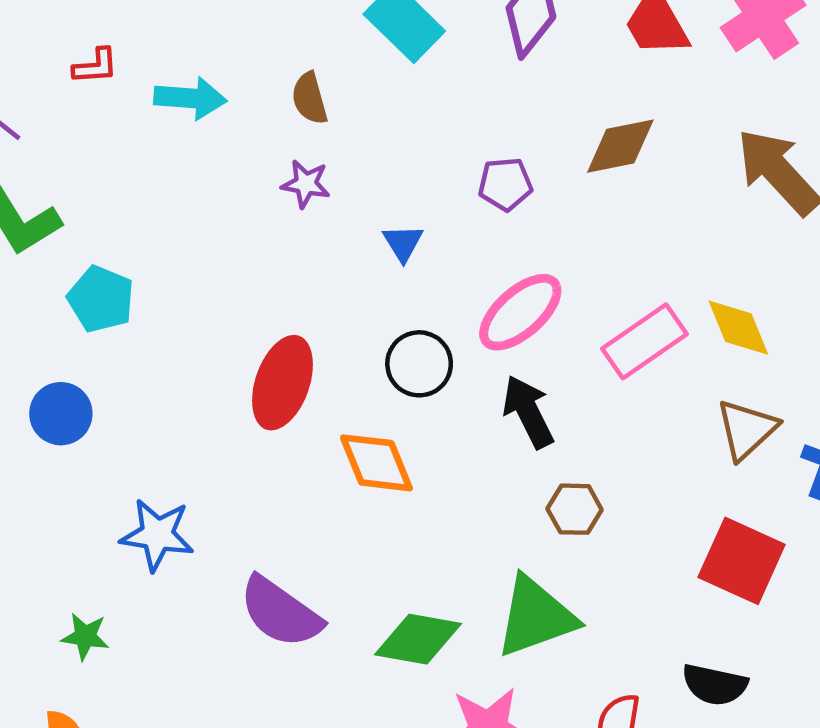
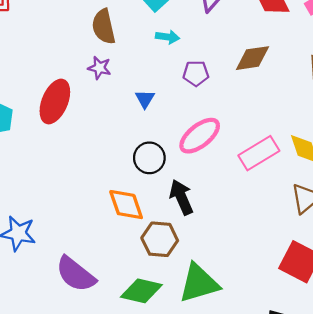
cyan arrow: (190, 98) -> (167, 37), moved, size x0.7
brown semicircle: (310, 98) -> (104, 27), size x1.4
red ellipse: (282, 383) -> (55, 101), moved
black arrow: (528, 412) -> (181, 197), moved
brown hexagon: (575, 509) -> (160, 239), moved, size x1.4

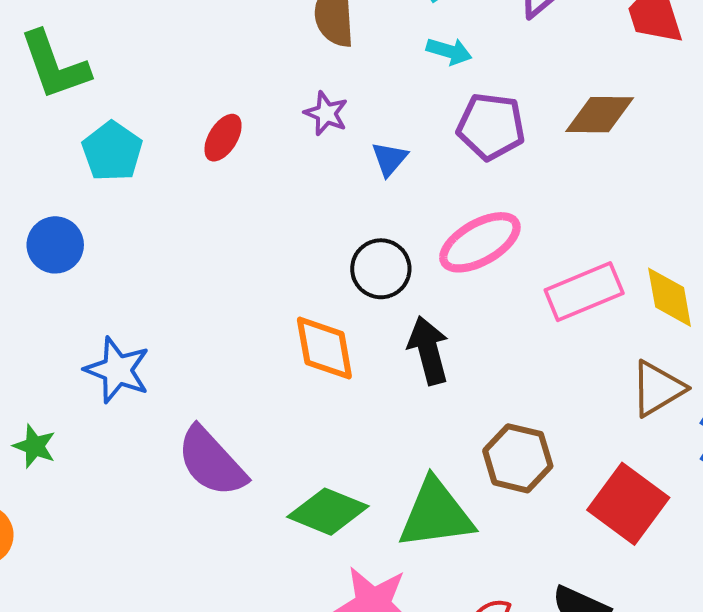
purple star: (99, 68) -> (326, 113), moved
purple pentagon: (196, 73) -> (491, 126), size x1.4
red ellipse: (55, 101) -> (223, 138), size x0.6
brown hexagon: (160, 239) -> (518, 458), moved

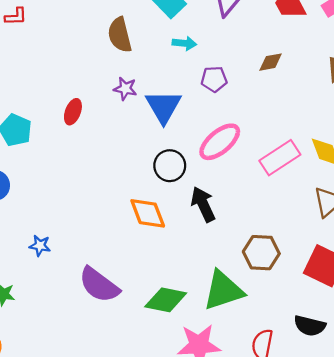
brown diamond: (600, 115) -> (271, 62), size x0.7
purple pentagon: (491, 126) -> (214, 79), size x0.7
blue triangle: (390, 159) -> (163, 106), size x1.8
blue star: (117, 370) -> (40, 246), size x0.6

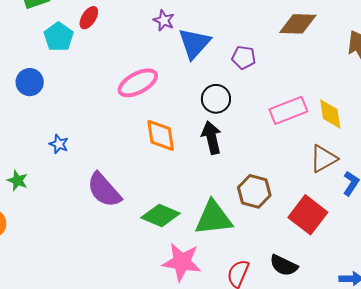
brown diamond: (271, 62) -> (298, 24), size x1.6
purple pentagon: (214, 79) -> (244, 57), moved
red ellipse: (73, 112) -> (89, 18), moved
pink ellipse: (220, 142) -> (138, 83), moved
black circle: (170, 166) -> (216, 99), moved

